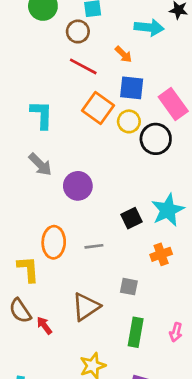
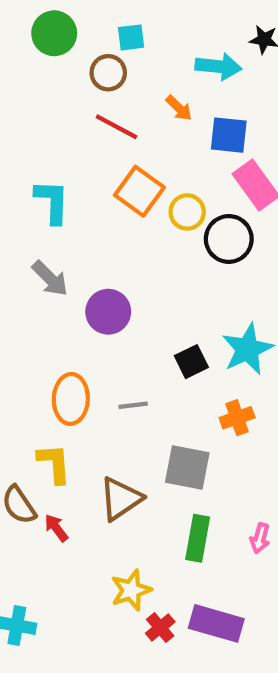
blue square: (132, 88) -> (229, 135), moved
yellow L-shape: (28, 269) -> (54, 463), moved
gray square: (129, 287) -> (187, 468), size x1.6

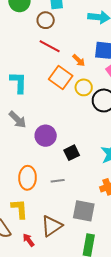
orange arrow: (179, 108) -> (79, 60), moved
black square: (191, 362) -> (72, 153), moved
red arrow: (56, 528) -> (29, 240), moved

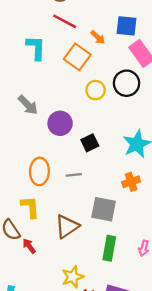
cyan L-shape: (18, 82) -> (36, 48), moved
yellow circle: (84, 87) -> (96, 90), moved
red arrow: (29, 240) -> (29, 246), moved

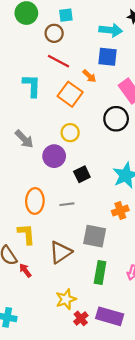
blue square: (126, 26) -> (108, 57), moved
yellow circle: (96, 90) -> (70, 133), moved

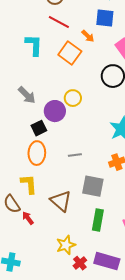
yellow circle: (70, 133) -> (73, 98), moved
black square: (82, 174) -> (39, 128), moved
gray line: (67, 204) -> (75, 155), moved
brown triangle: (61, 252) -> (61, 201), turned -45

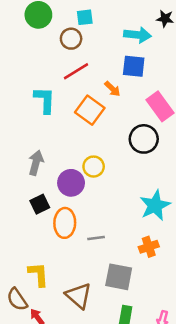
red line: (59, 22) -> (76, 71), turned -60
gray arrow: (27, 95) -> (36, 163), turned -120
black square: (39, 128) -> (40, 204), moved
orange ellipse: (37, 153) -> (65, 223), moved

